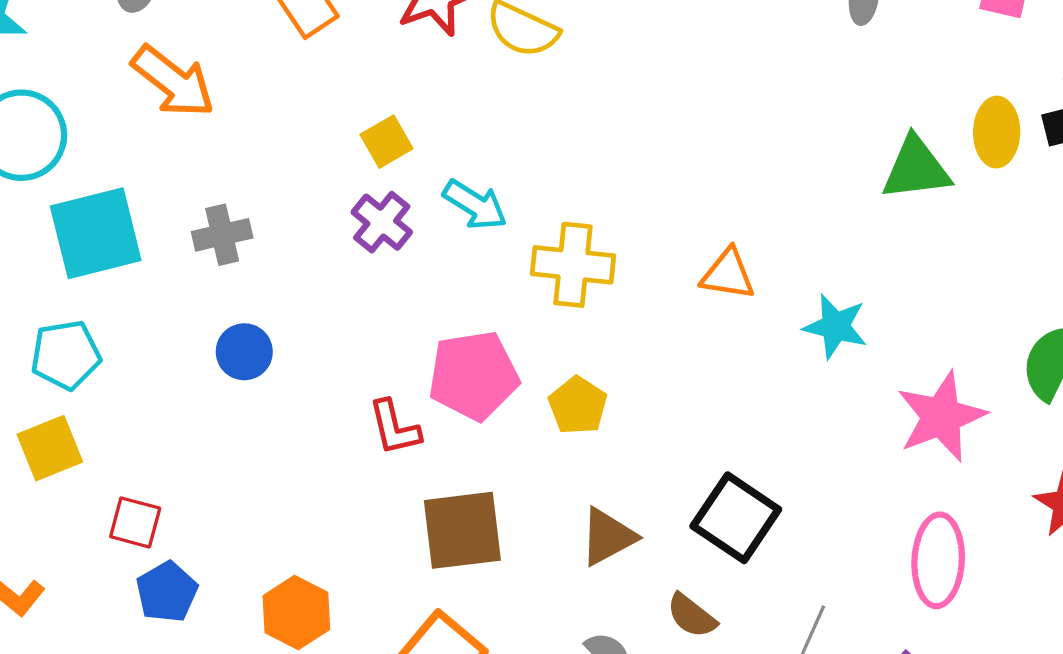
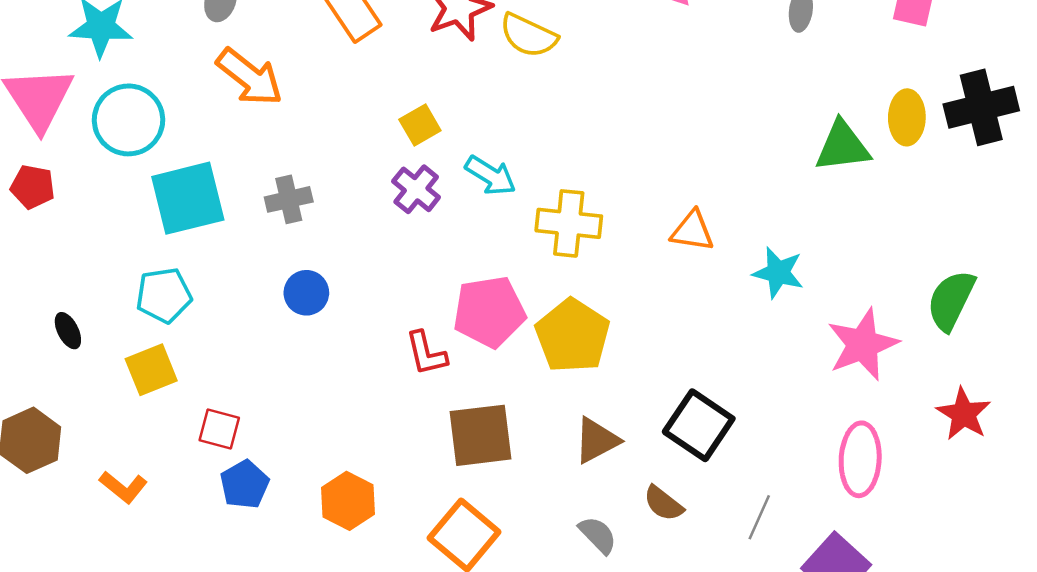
yellow pentagon: (578, 405) -> (573, 336), size x1.6

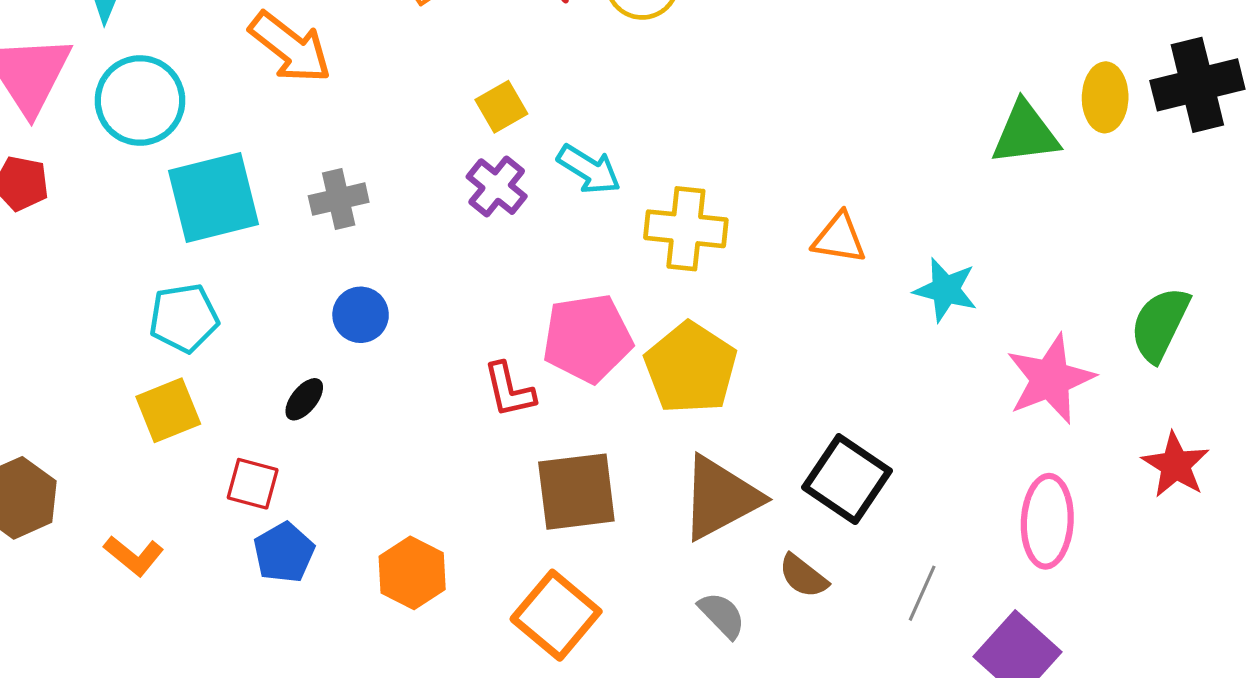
black ellipse: (68, 331) -> (304, 399), moved, turned 66
brown triangle: (597, 440) -> (720, 498), size x1.5

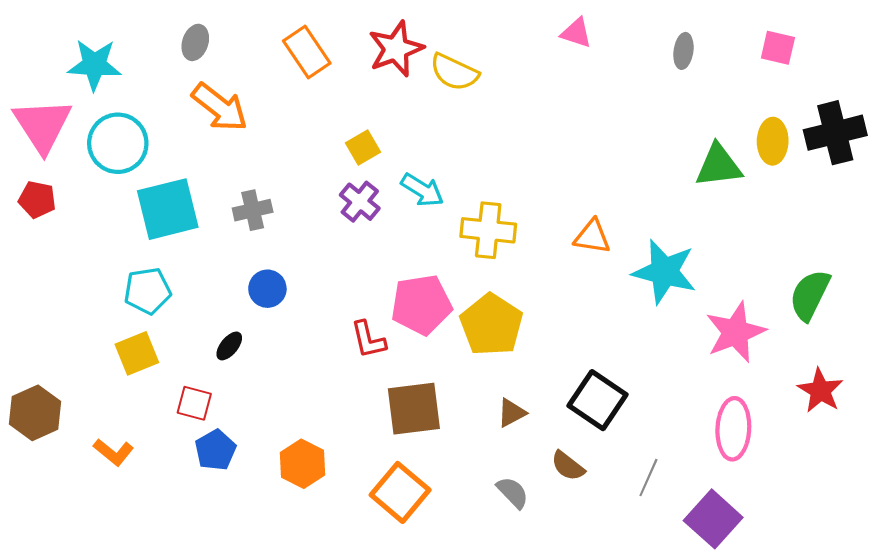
cyan star: (946, 290) -> (664, 272), size x1.5
brown triangle: (720, 498) -> (512, 413), size x0.5

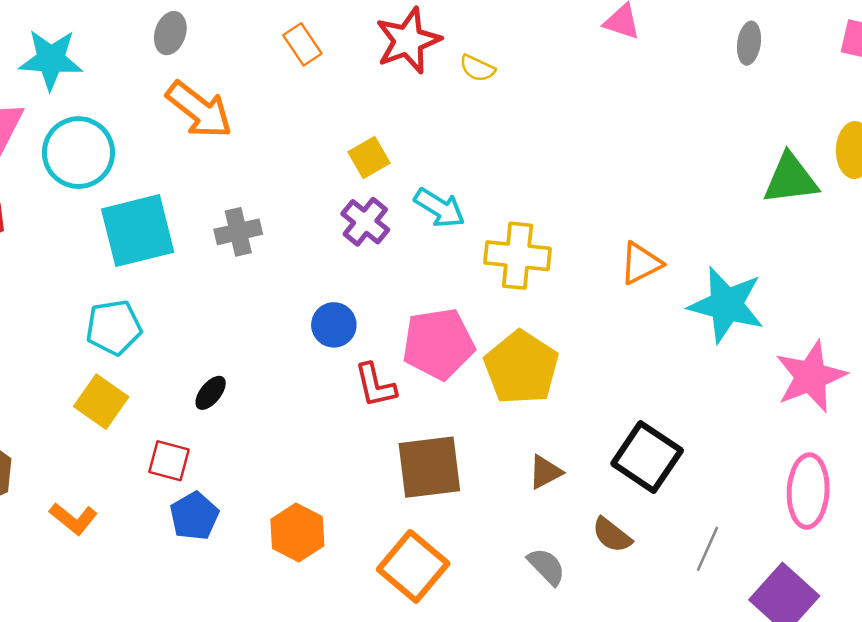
orange rectangle: (307, 52) -> (302, 44), size x0.7
yellow semicircle: (454, 72) -> (477, 68), size x0.6
orange triangle: (592, 237) -> (641, 263), turned -36
blue circle: (267, 289) -> (334, 325), moved
yellow square: (137, 353) -> (101, 402), turned -33

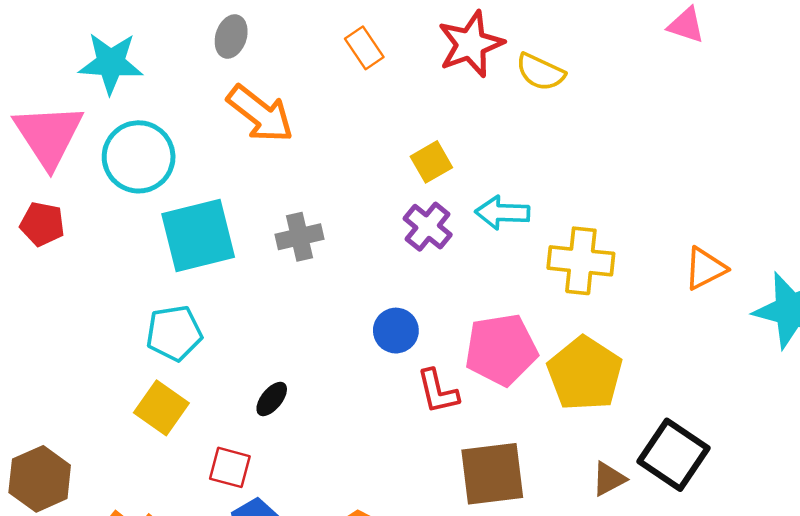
yellow semicircle: (477, 68) -> (540, 72), size x1.4
cyan arrow: (440, 208) -> (502, 213), turned 150
black square: (647, 457) -> (673, 455), moved

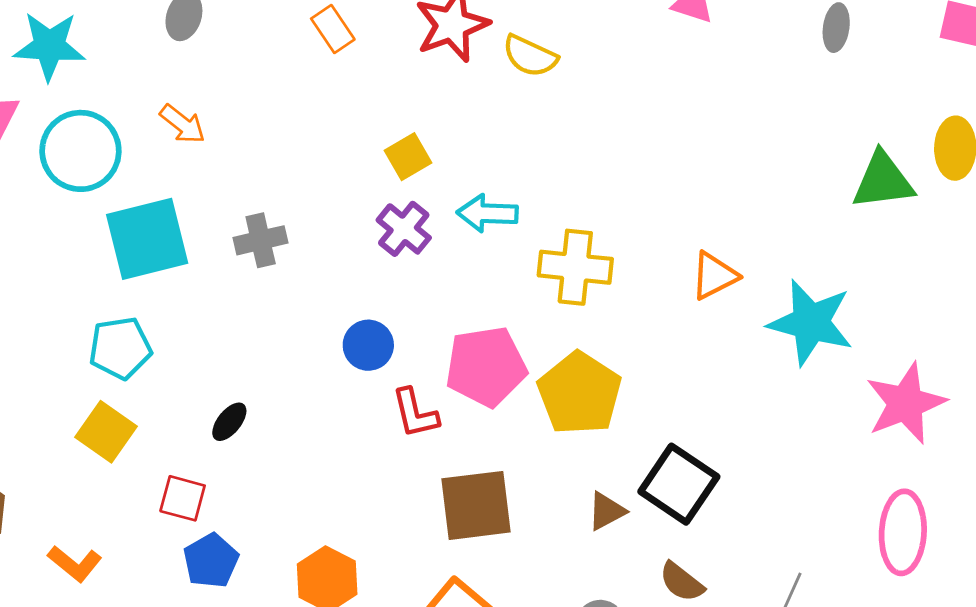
orange arrow: (260, 114) -> (183, 124), moved, size x0.6

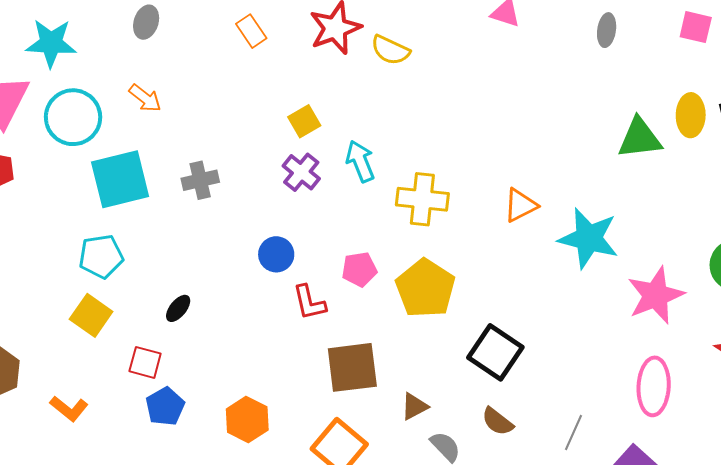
cyan arrow: (487, 213) -> (360, 161), turned 66
pink pentagon: (486, 366) -> (359, 269), size x0.6
brown triangle: (606, 511) -> (414, 406), moved

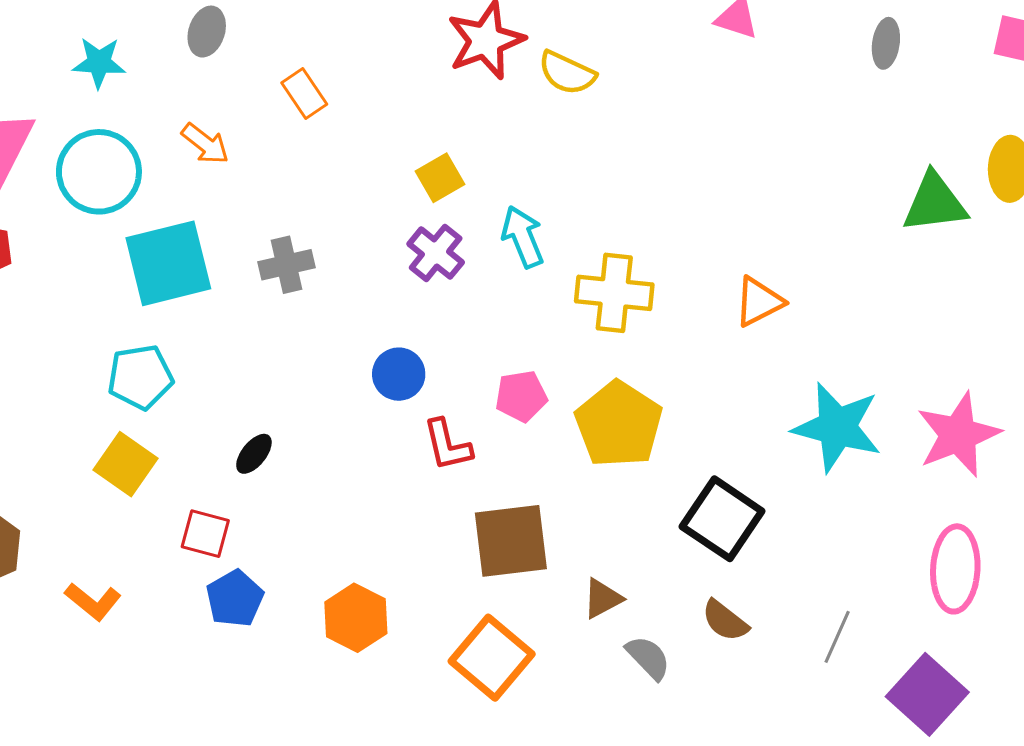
orange rectangle: (251, 31) -> (304, 94), moved
cyan star: (51, 43) -> (99, 63), moved, size x0.7
cyan star: (589, 238) -> (837, 427), moved

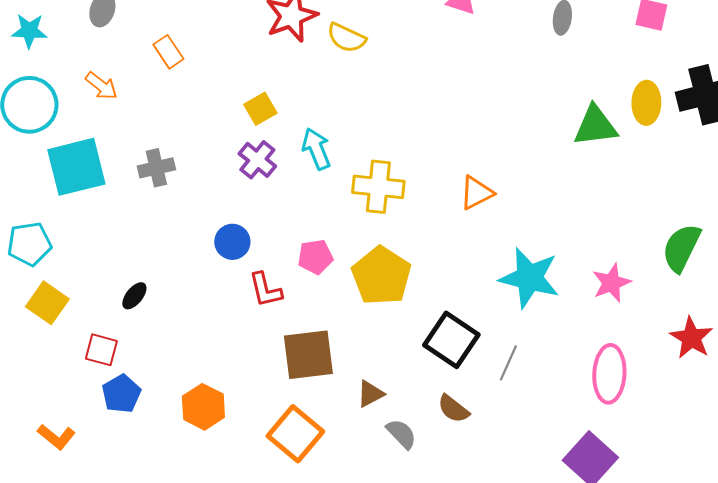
cyan pentagon: (140, 377) -> (29, 244), moved
pink star: (958, 435) -> (611, 283), size x0.7
orange L-shape: (93, 601) -> (56, 437), moved
gray line: (837, 637) -> (508, 363), moved

